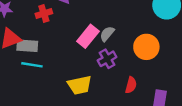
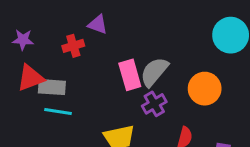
gray semicircle: (107, 34) -> (154, 72), size x1.5
pink rectangle: (88, 36) -> (130, 75), turned -55

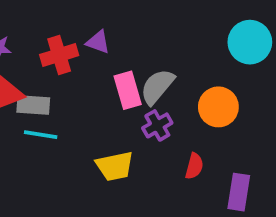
purple triangle: (98, 24) -> (98, 42), moved
red cross: (73, 46) -> (59, 55), size x1.4

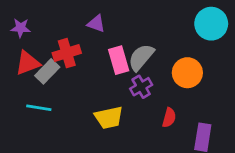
red cross: (59, 55) -> (67, 53), moved
gray rectangle: (33, 105) -> (47, 71), turned -50
cyan line: (41, 135) -> (39, 108), moved

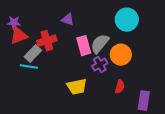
cyan circle: (211, 24) -> (127, 20), moved
red triangle: (28, 63) -> (19, 36), moved
orange circle: (187, 73) -> (121, 55), moved
cyan line: (39, 108) -> (29, 67), moved

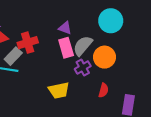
purple triangle: (68, 20) -> (65, 28), moved

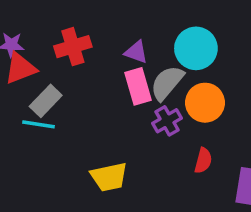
cyan circle: (111, 21) -> (196, 48), moved
red cross: (28, 43) -> (73, 47), moved
yellow trapezoid: (59, 90) -> (109, 177), moved

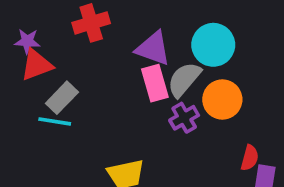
red cross: (73, 47) -> (91, 23), moved
purple triangle: (136, 52) -> (153, 48), size x1.5
red semicircle: (203, 161) -> (250, 158), moved

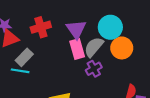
red cross: (91, 23) -> (41, 27), moved
purple triangle: (153, 48) -> (76, 29), turned 35
orange circle: (222, 100) -> (122, 48), moved

